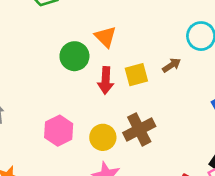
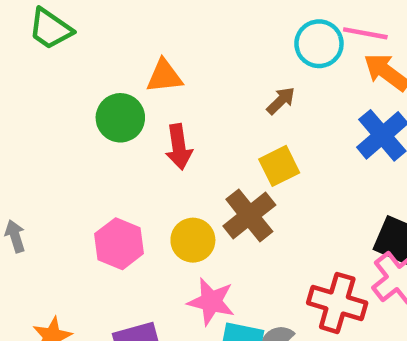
orange triangle: (105, 37) -> (164, 76), turned -40
yellow square: (136, 75) -> (279, 166), moved

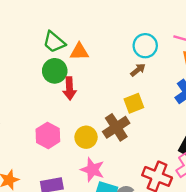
green trapezoid: (50, 29) -> (54, 42), moved
cyan circle: (319, 44) -> (145, 46), moved
red arrow: (179, 147) -> (69, 88), moved

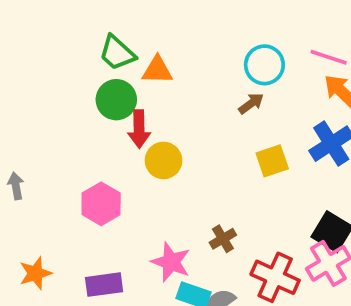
yellow square: (134, 103) -> (272, 161), moved
brown cross: (116, 127) -> (223, 239), moved, size x0.6
yellow circle: (86, 137) -> (163, 160), moved

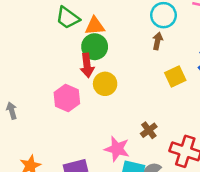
green circle: (116, 100) -> (95, 47), moved
brown arrow: (251, 103) -> (158, 41), turned -35
pink hexagon: (101, 204) -> (67, 98), moved

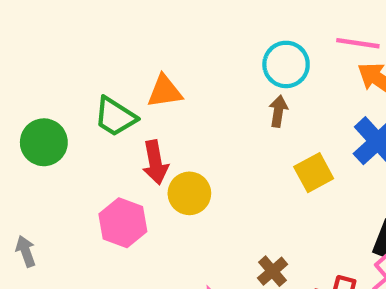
green trapezoid: (68, 18) -> (115, 117), moved
green circle: (95, 47) -> (44, 142), moved

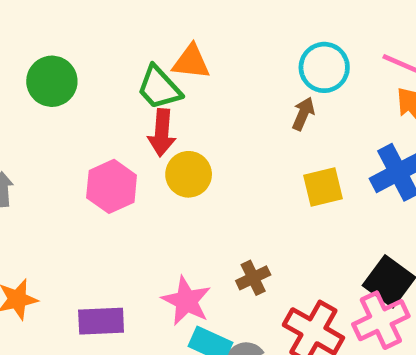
green trapezoid: (115, 117) -> (159, 88), moved

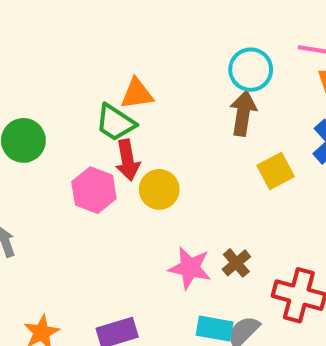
brown arrow: (303, 114) -> (243, 113), size x1.5
pink hexagon: (112, 186) -> (94, 190), moved
pink star: (186, 301) -> (190, 268), moved

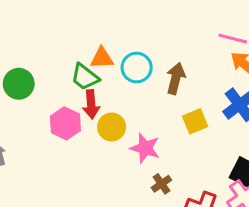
cyan circle: (251, 70) -> (137, 67), moved
pink star: (190, 268) -> (145, 148), moved

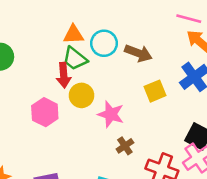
green trapezoid: (85, 77) -> (75, 59), moved
brown arrow: (176, 78) -> (138, 53), turned 96
pink hexagon: (65, 123) -> (45, 112), moved

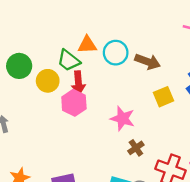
green trapezoid: (75, 59) -> (69, 60), moved
yellow circle: (82, 95) -> (48, 81), moved
pink hexagon: (45, 112) -> (74, 103), moved

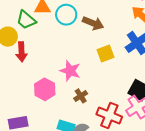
red arrow: (78, 83) -> (21, 52), moved
pink hexagon: (74, 103) -> (45, 89), moved

